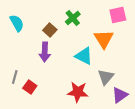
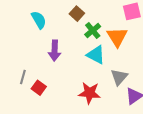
green cross: (73, 18) -> (93, 30), moved
cyan semicircle: (17, 23) -> (39, 20), moved
brown square: (50, 30) -> (77, 14), moved

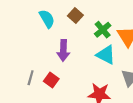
brown square: (77, 14) -> (75, 15), moved
red square: (39, 88) -> (51, 80), moved

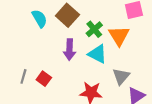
brown square: (75, 15) -> (67, 15), size x1.5
purple arrow: (63, 50) -> (70, 50), moved

